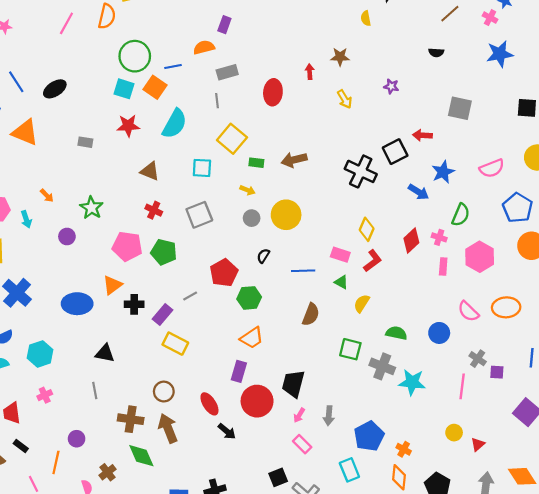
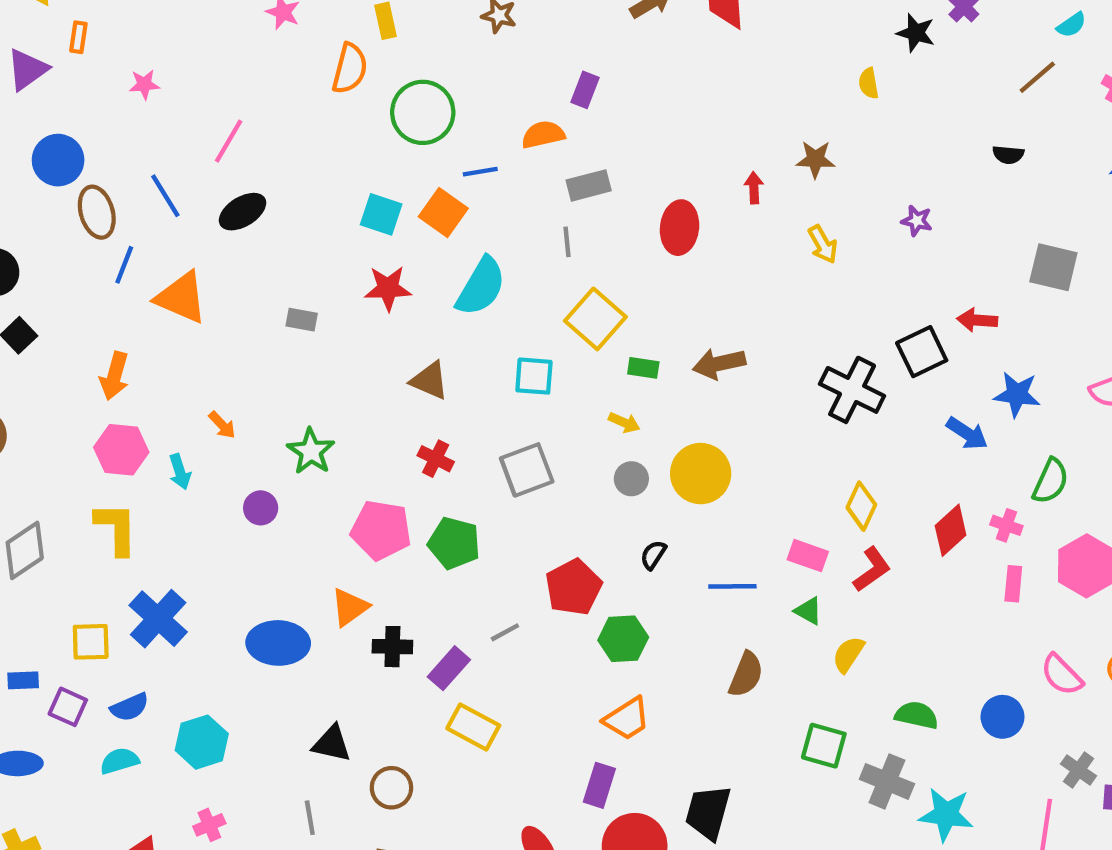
pink line: (66, 23) -> (229, 141), moved
green circle: (135, 56) -> (423, 112), moved
blue star: (443, 172) -> (1017, 394), turned 30
brown circle: (164, 392) -> (391, 788), moved

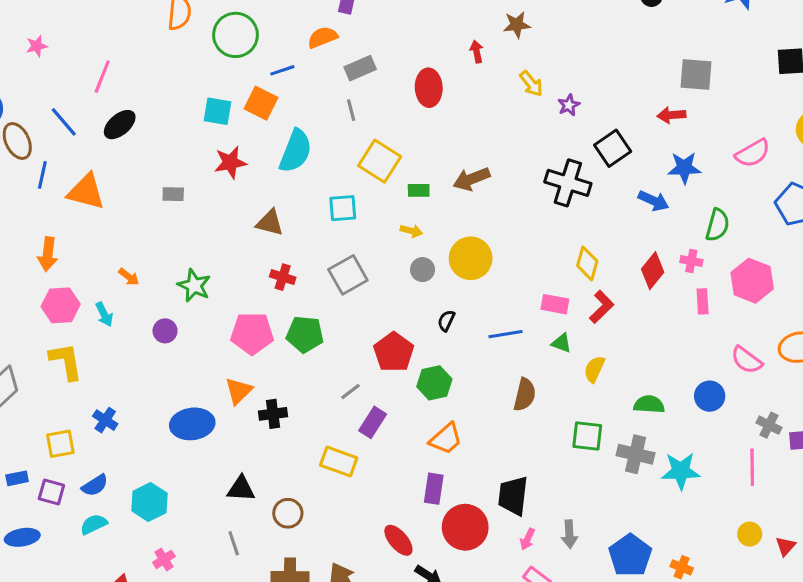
purple star: (917, 221) -> (569, 105), moved, turned -30
red arrow: (977, 320) -> (671, 115), moved
blue cross: (158, 619) -> (105, 420), size x0.6
purple rectangle: (449, 668) -> (373, 422), moved

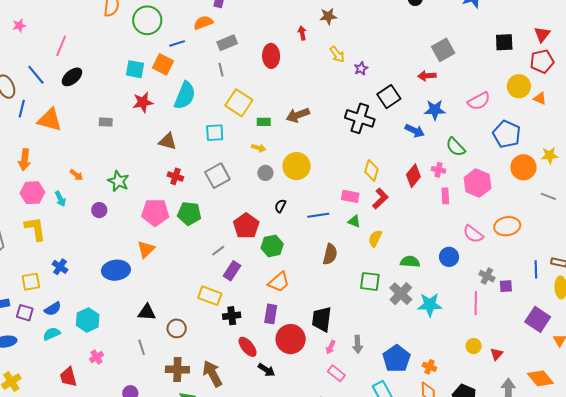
gray square: (696, 74) -> (443, 50), turned -35
green semicircle: (717, 225) -> (456, 147), turned 120
black cross: (273, 414) -> (232, 316), moved
gray cross: (636, 454) -> (401, 294), turned 30

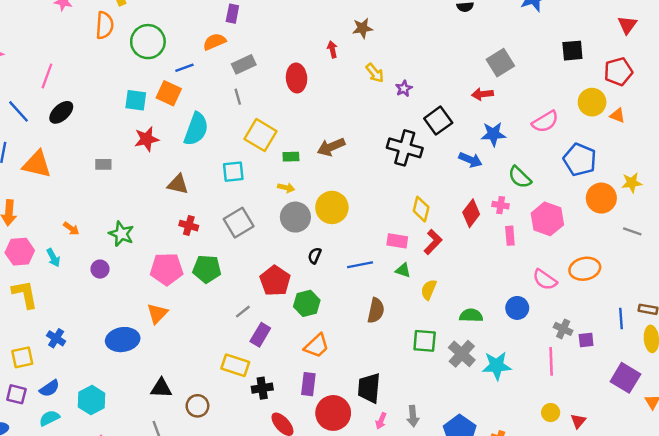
red triangle: (542, 34) -> (627, 25), moved
gray circle: (265, 173) -> (295, 217), size x1.6

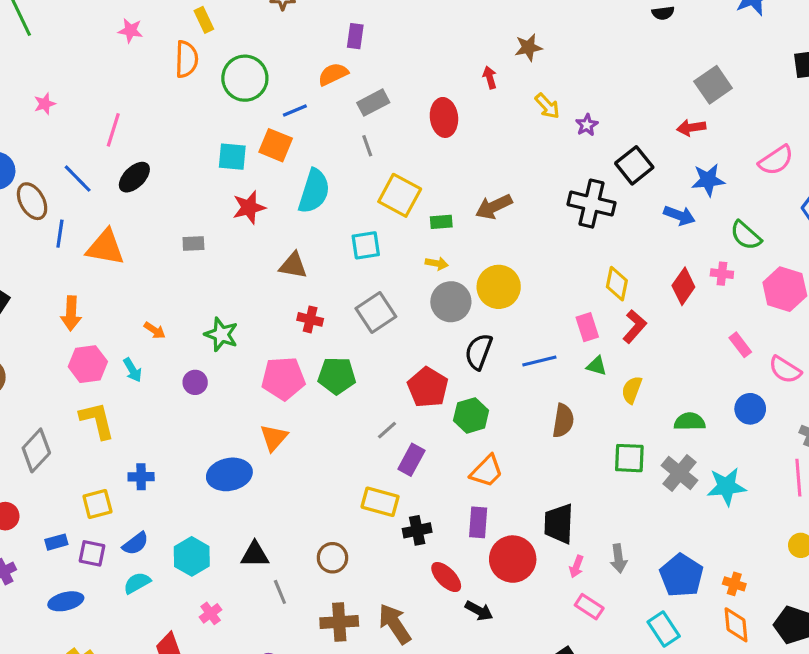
pink rectangle: (510, 236) -> (740, 345), moved, turned -30
pink rectangle: (397, 241) -> (587, 327), turned 66
black semicircle: (315, 256) -> (479, 352), size x1.6
blue cross: (56, 338) -> (141, 477), turned -30
black triangle: (161, 388) -> (255, 555), moved

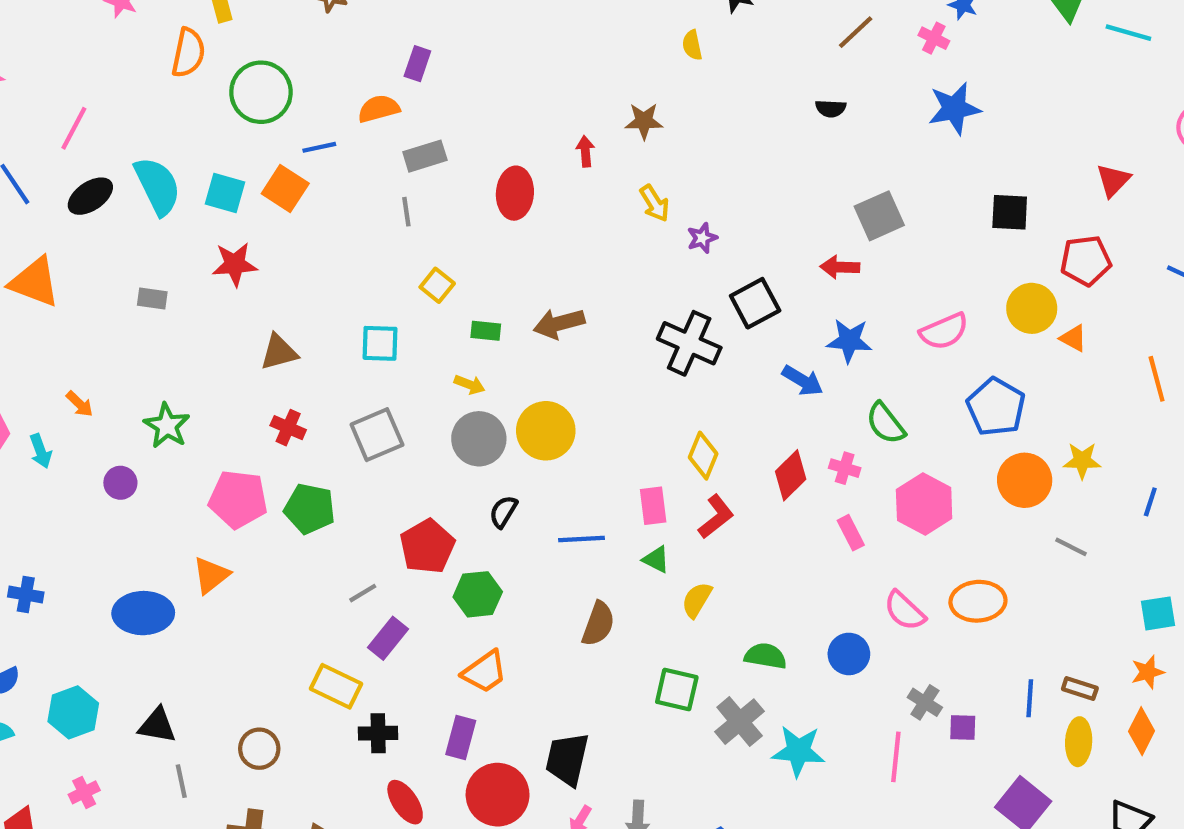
cyan semicircle: (314, 191) -> (157, 186), moved, turned -54
yellow square: (400, 195) -> (437, 285), size x0.6
brown triangle: (293, 265) -> (279, 352), turned -36
pink rectangle: (740, 345) -> (851, 533), moved
black semicircle: (479, 352) -> (503, 512), size x0.7

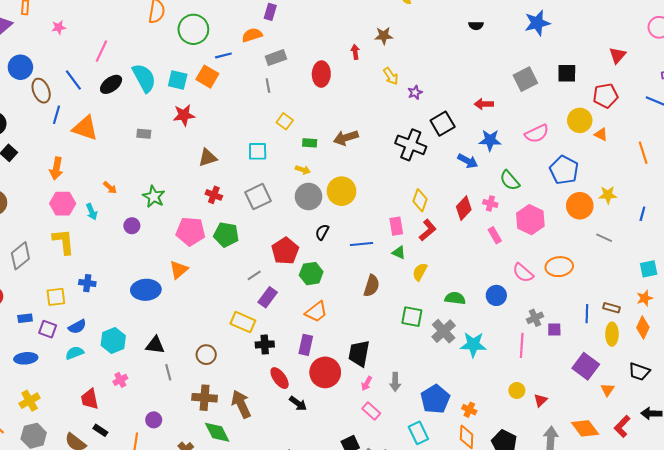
gray square: (879, 216) -> (525, 79), moved
gray cross: (925, 702) -> (535, 318), turned 35

